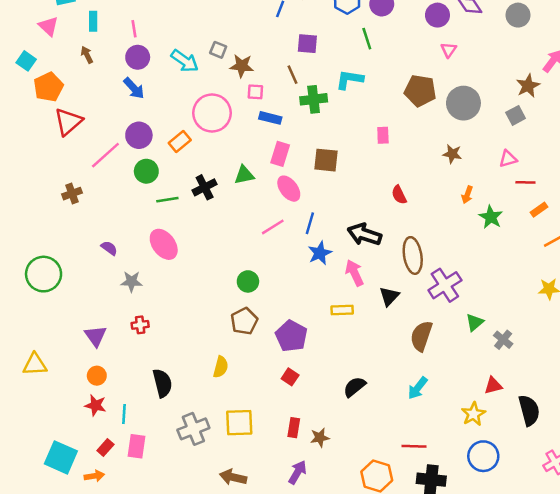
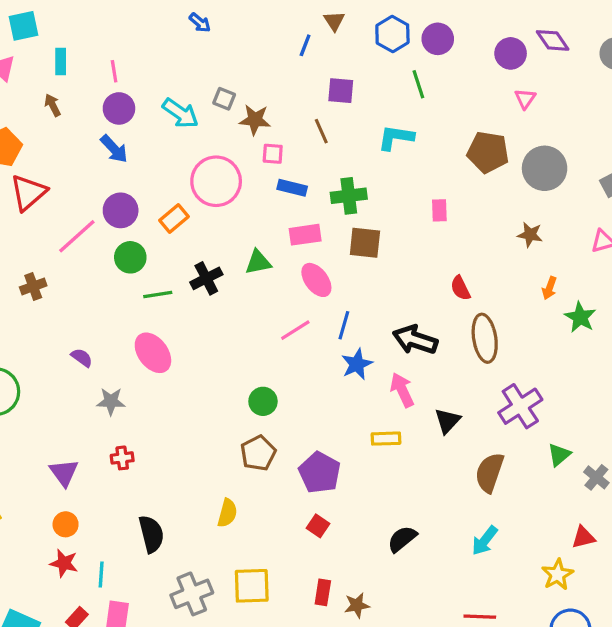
green cross: (314, 99) -> (349, 196), moved
pink rectangle: (280, 154) -> (305, 235), turned 65
brown ellipse: (413, 255) -> (485, 338), moved

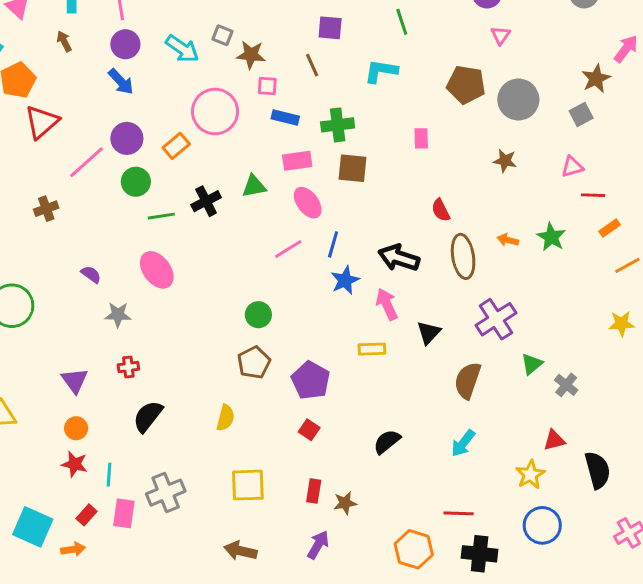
orange arrow: (549, 288) -> (508, 240), moved, turned 84
black semicircle: (151, 534) -> (148, 416), moved, turned -128
gray cross: (192, 594) -> (166, 493), moved

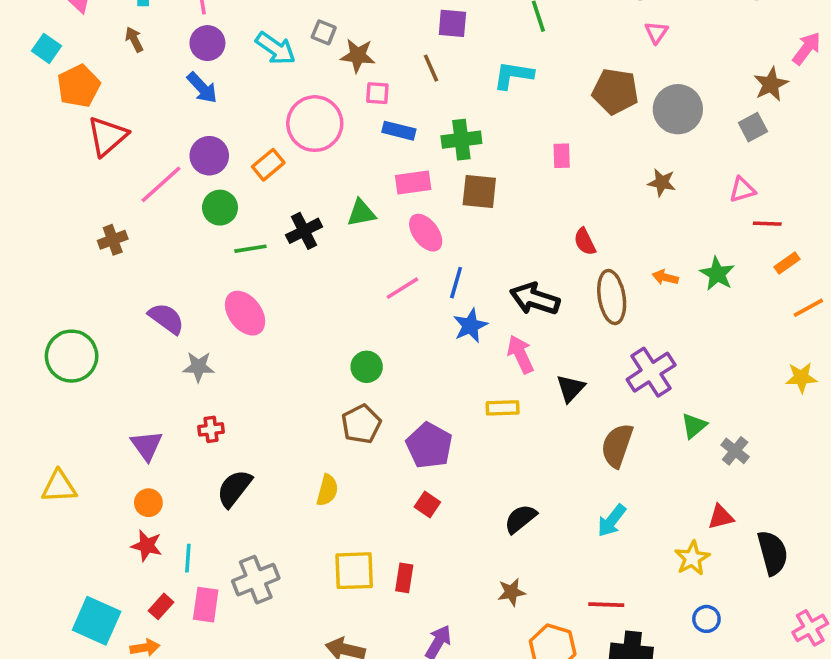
purple semicircle: (91, 274) -> (166, 318), size x1.5
red rectangle: (314, 491) -> (404, 578), moved
brown star: (345, 503) -> (512, 592), moved
blue circle: (542, 525) -> (706, 619), size x0.6

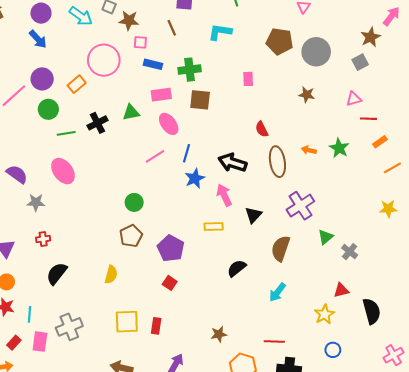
black semicircle: (520, 519) -> (237, 268), moved

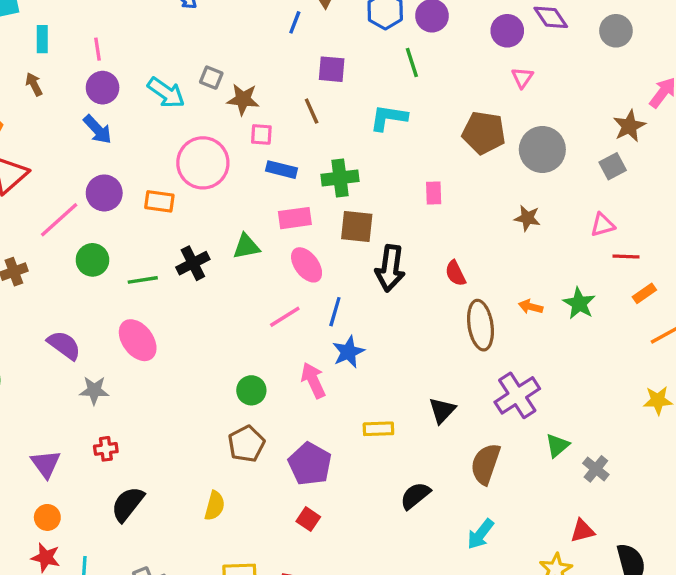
orange rectangle: (77, 84) -> (159, 201), turned 48
green circle: (48, 109) -> (92, 260), moved
black arrow: (232, 163) -> (390, 268), moved, turned -100
pink arrow: (224, 195) -> (313, 380), moved

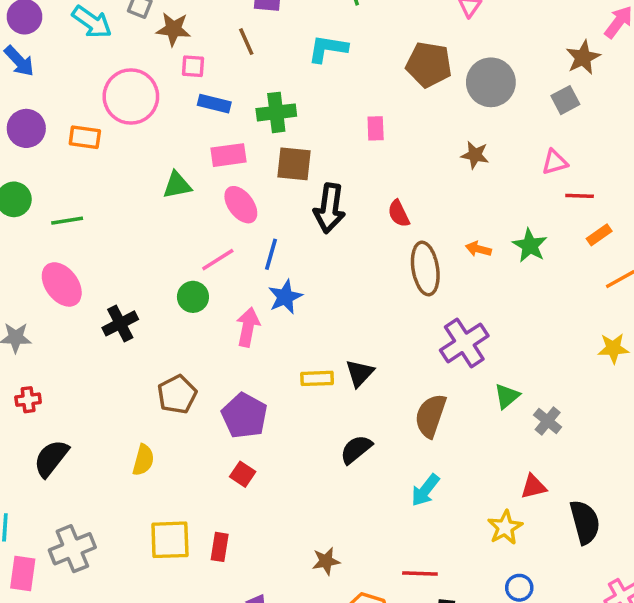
black cross: (193, 263) -> (120, 323), moved
pink arrow: (313, 380) -> (248, 327), turned 36
green circle: (251, 390) -> (193, 297), moved
black triangle: (442, 410) -> (360, 373), moved

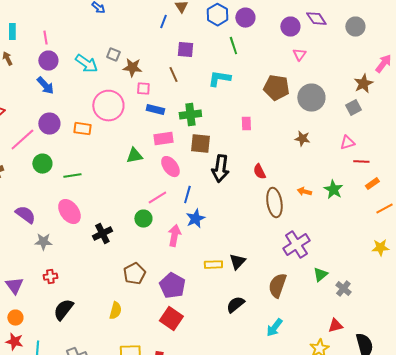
red square: (243, 474) -> (171, 319), size x1.6

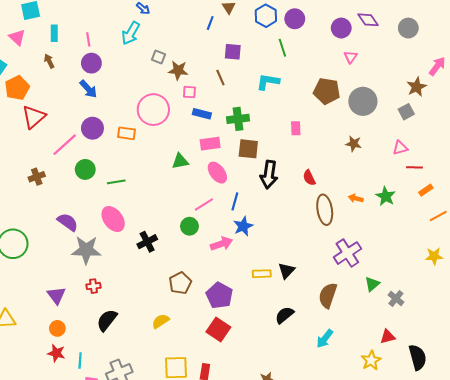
cyan arrow: (86, 64) -> (131, 33), moved, turned 85
pink arrow: (174, 236) -> (221, 244), turned 60
gray star: (43, 242) -> (86, 250), size x1.6
yellow semicircle: (115, 311) -> (161, 321), turned -138

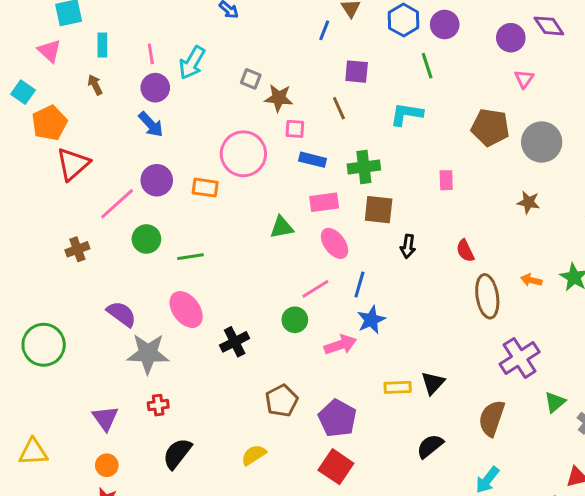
cyan arrow: (131, 33) -> (192, 63), moved
black arrow: (269, 175) -> (408, 246), size x0.6

